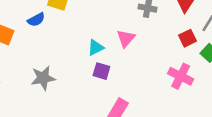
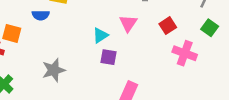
blue semicircle: (36, 20) -> (41, 15), turned 35
red square: (188, 38) -> (168, 26), moved

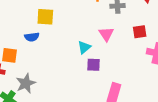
red square: (168, 26) -> (140, 32), turned 32
gray star: (54, 70) -> (26, 83), moved

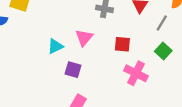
purple square: (93, 65) -> (73, 70), moved

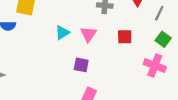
cyan triangle: (55, 46) -> (62, 32), moved
pink cross: (136, 73) -> (155, 65), moved

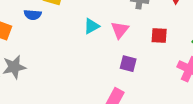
purple square: (81, 65) -> (128, 64), moved

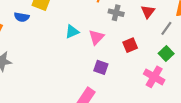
red square: (159, 35) -> (130, 45), turned -32

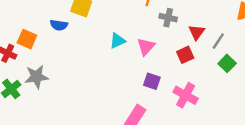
red triangle: (148, 12) -> (197, 32), moved
gray line: (166, 28) -> (218, 41), moved
pink cross: (154, 77) -> (186, 95), moved

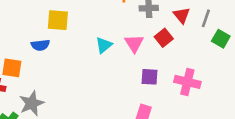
red square: (185, 55) -> (164, 38), moved

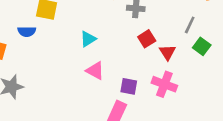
red triangle: (182, 15) -> (167, 52), moved
pink triangle: (134, 43) -> (95, 71), moved, turned -36
purple square: (150, 77) -> (129, 86), moved

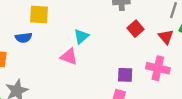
red triangle: (167, 52) -> (166, 37), moved
pink triangle: (95, 71) -> (69, 57), moved

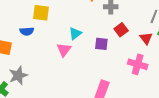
pink triangle: (69, 57) -> (64, 50), turned 42
purple square: (125, 75) -> (101, 44), moved

